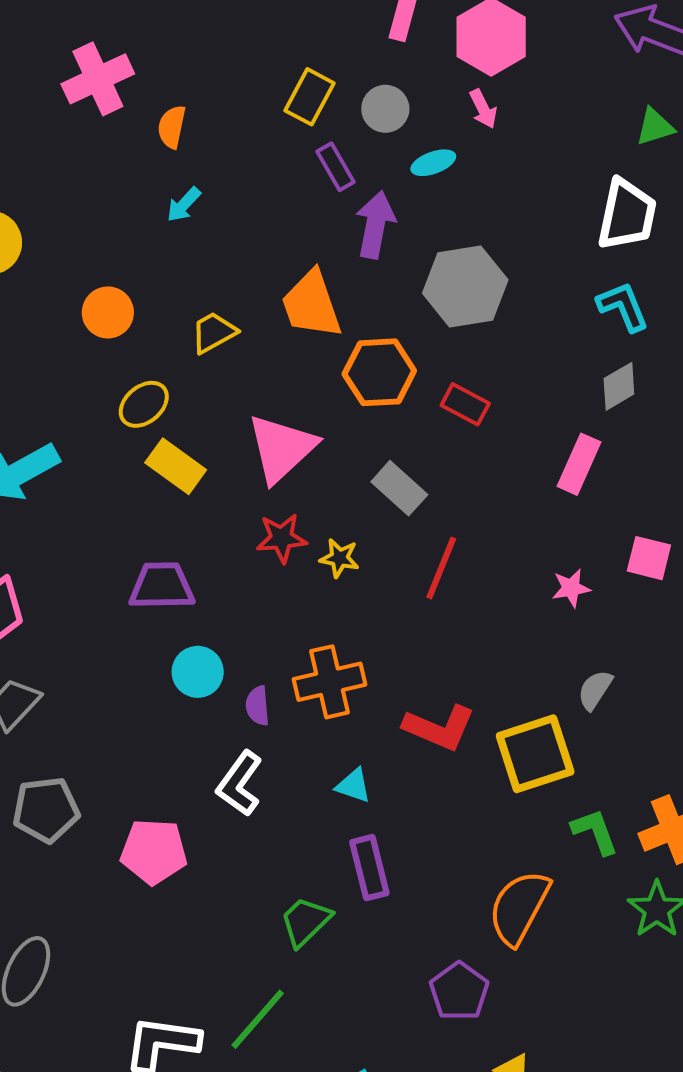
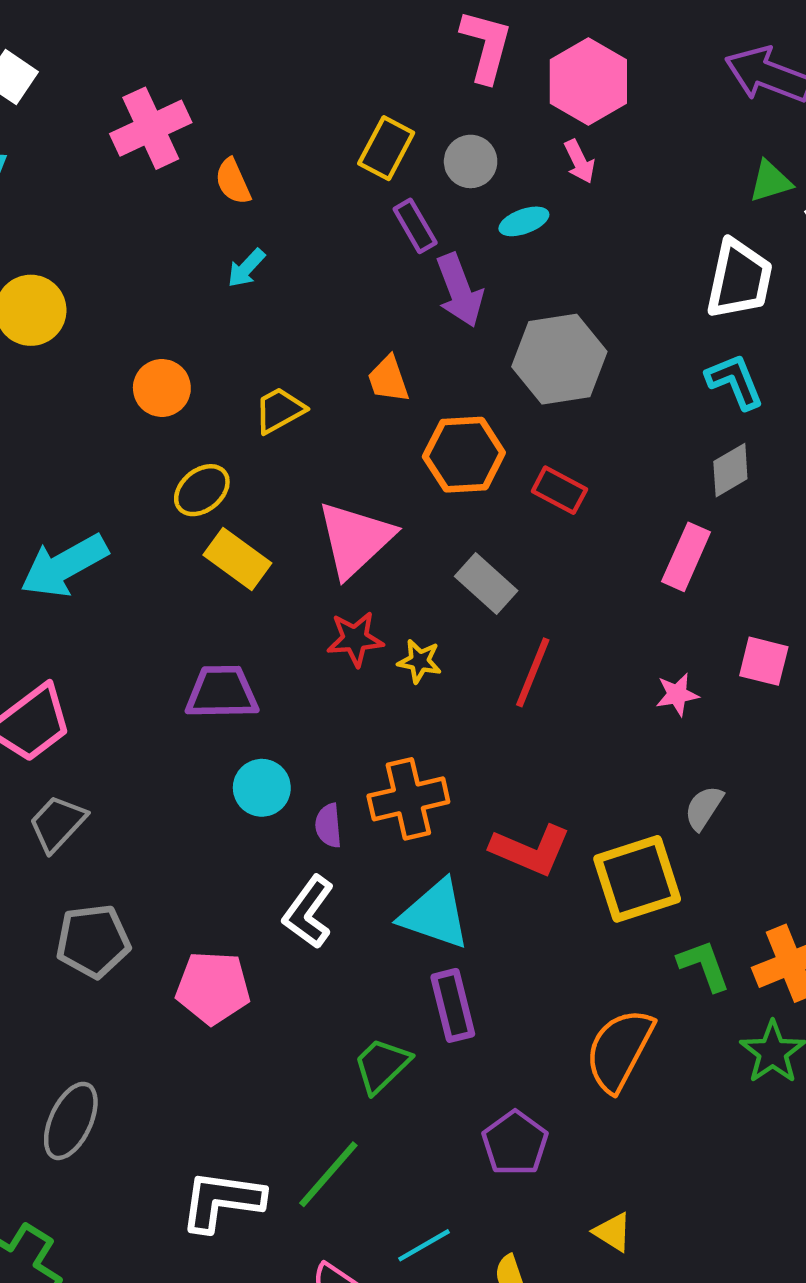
orange semicircle: (172, 127) -> (233, 181), turned -36
purple arrow: (375, 225) -> (459, 290), turned 148
orange trapezoid: (311, 304) -> (388, 379), size x0.6
cyan triangle: (353, 786) -> (435, 914), size x1.8
purple pentagon: (459, 991) -> (515, 1143), moved

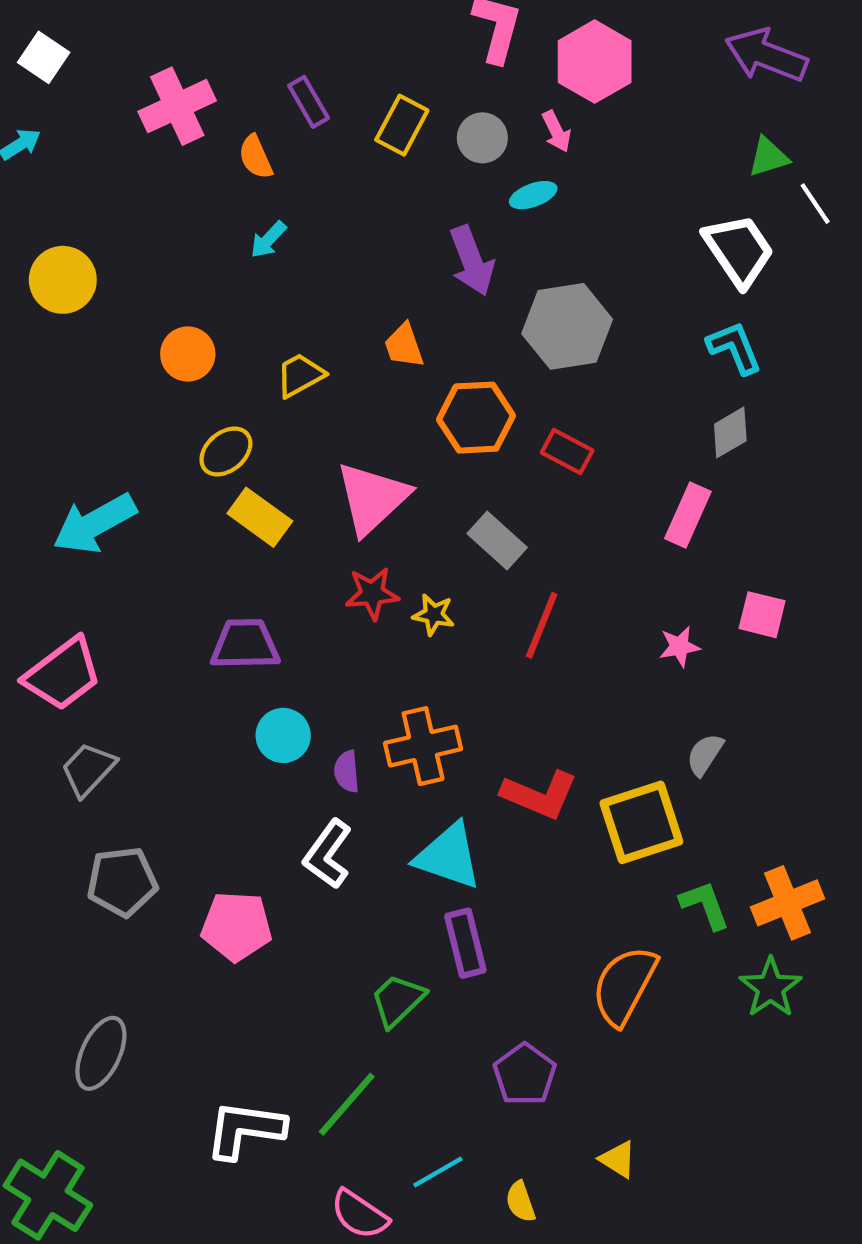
pink arrow: (579, 161) -> (557, 132), moved
purple rectangle: (415, 226) -> (309, 102), moved
white trapezoid: (739, 279) -> (739, 250), turned -46

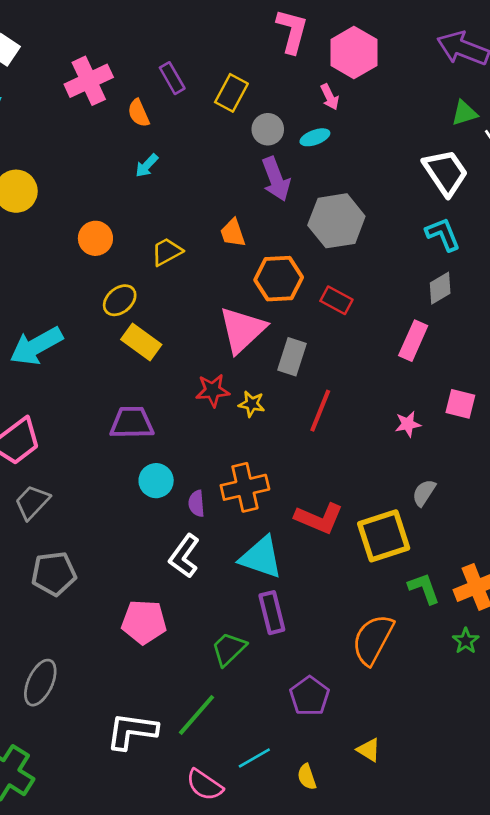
gray circle: (482, 138) -> (268, 129), moved
pink triangle: (372, 498) -> (242, 330), moved
gray rectangle: (497, 540) -> (292, 357), turned 66
pink pentagon: (237, 926) -> (144, 622), moved
green star: (771, 988) -> (466, 641), size x0.7

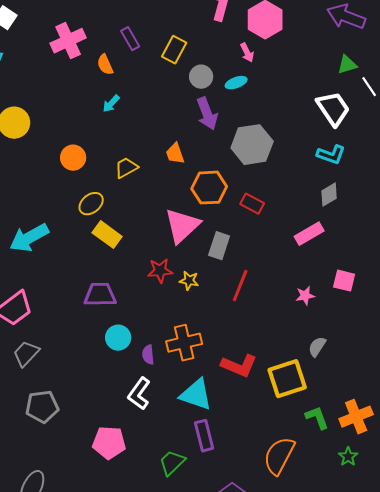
cyan L-shape: (443, 234) -> (331, 155), turned 132
pink rectangle: (413, 341) -> (309, 234), turned 36

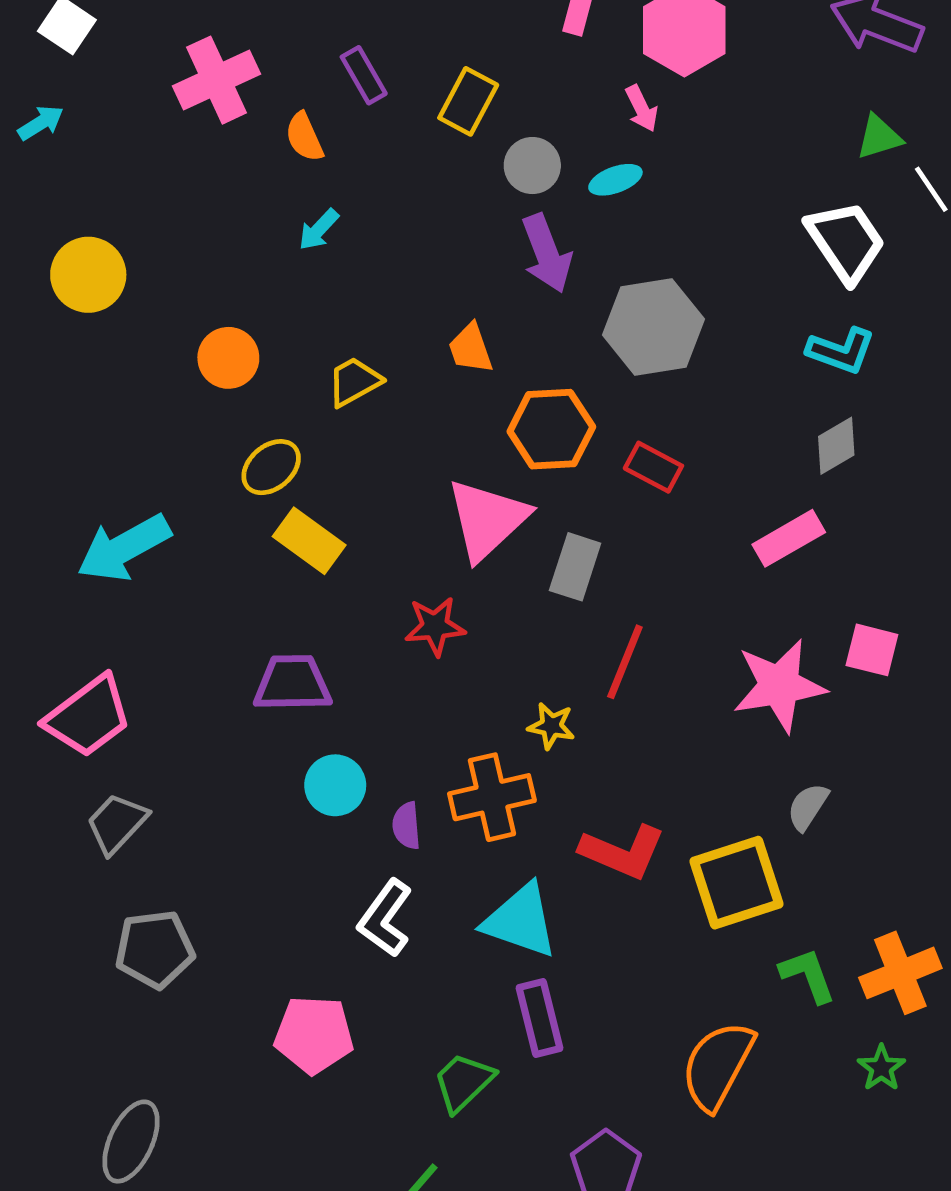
yellow star: (189, 281) -> (551, 726), moved
pink star: (305, 296) -> (779, 686), size x2.0

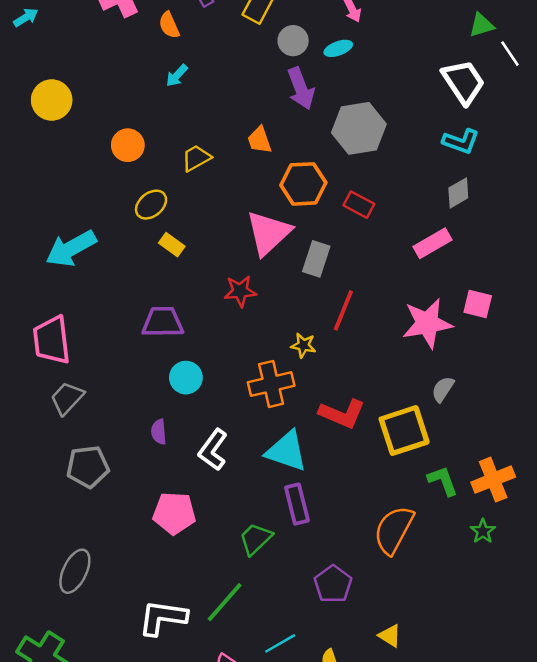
yellow rectangle: (309, 541) -> (172, 245), size x0.7
pink trapezoid: (88, 716) -> (52, 340), turned 120
purple semicircle: (406, 826) -> (159, 432), moved

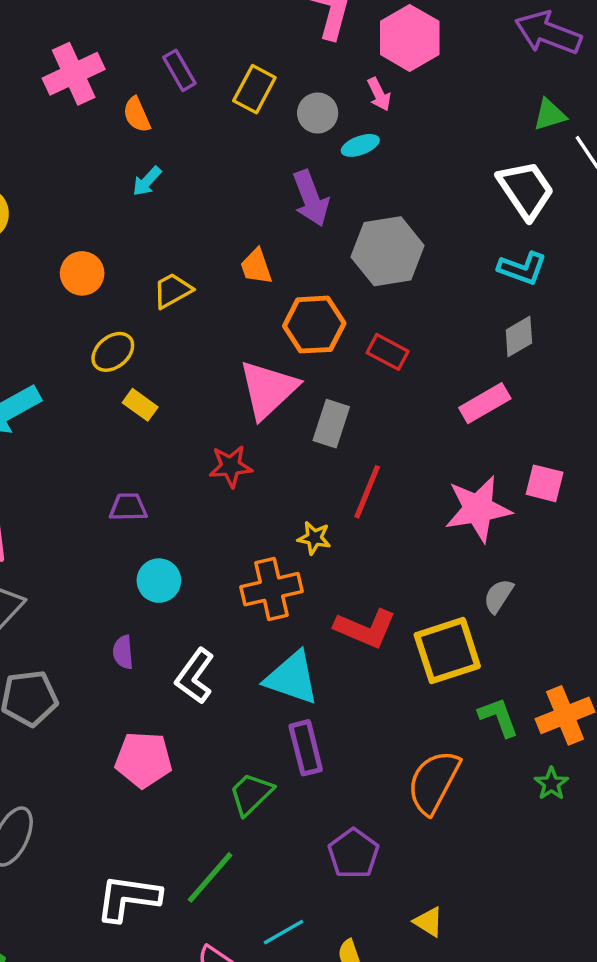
gray circle: (293, 41) -> (318, 113), moved
purple trapezoid: (163, 322) -> (128, 507), size x0.7

